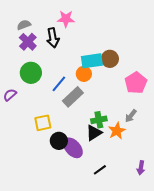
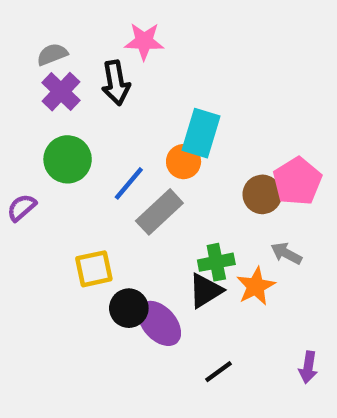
brown circle: (110, 59) -> (262, 194), moved
cyan rectangle: (92, 61) -> (201, 133), turned -65
gray arrow: (131, 116) -> (286, 253), turned 80

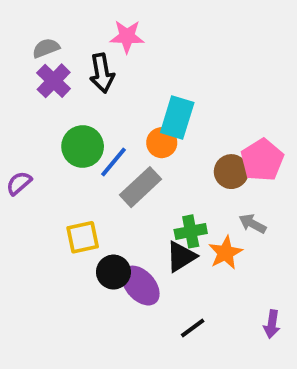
green circle: (68, 159) -> (83, 147), moved

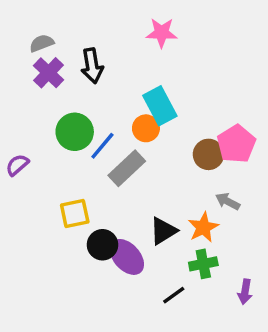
pink star: (127, 36) -> (162, 33), moved
cyan rectangle: (177, 118) -> (160, 106), turned -45
green cross: (191, 231) -> (203, 264), moved

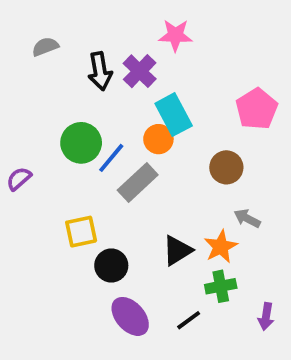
purple cross: (49, 73) -> (140, 71), moved
pink pentagon: (236, 144) -> (257, 109), moved
purple ellipse: (127, 257) -> (130, 316), moved

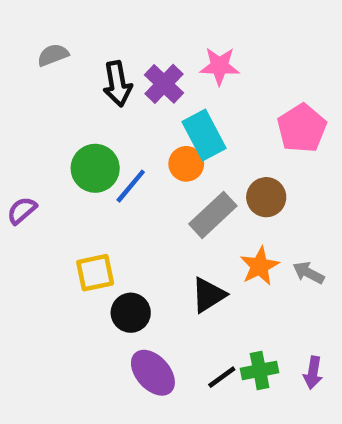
pink star: (175, 35) -> (220, 66), moved
gray rectangle: (138, 182) -> (213, 215), moved
gray arrow: (247, 218) -> (308, 273), moved
orange star: (221, 247) -> (260, 266), moved
green cross: (221, 286) -> (260, 370), moved

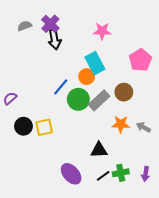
purple cross: (164, 84) -> (50, 24), moved
green circle: (95, 168) -> (78, 99), moved
orange star: (260, 266) -> (121, 124), turned 30
black triangle: (208, 295) -> (99, 150), moved, turned 30
black circle: (131, 313) -> (23, 126), moved

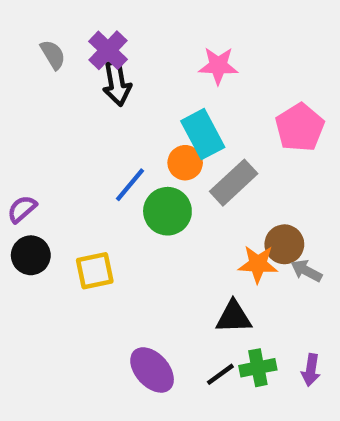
gray semicircle: (25, 26) -> (53, 55), turned 80
brown circle: (124, 92) -> (284, 244), moved
gray rectangle: (99, 100) -> (234, 183), moved
black circle: (23, 126) -> (31, 255), moved
black triangle: (99, 150) -> (234, 317), moved

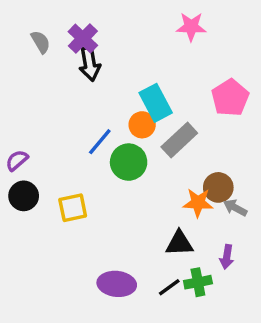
pink star: (218, 66) -> (191, 27), moved
purple ellipse: (152, 370) -> (117, 284), turned -42
purple arrow: (311, 370) -> (227, 257), moved

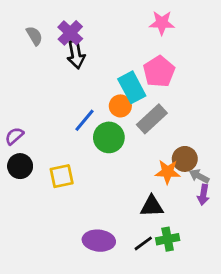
pink pentagon: (230, 98) -> (159, 72), moved
purple arrow: (227, 257) -> (203, 195), moved

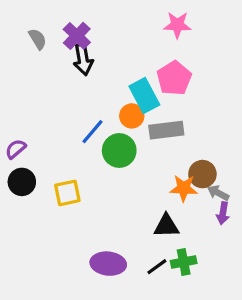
gray rectangle: (152, 119) -> (166, 130), turned 36

